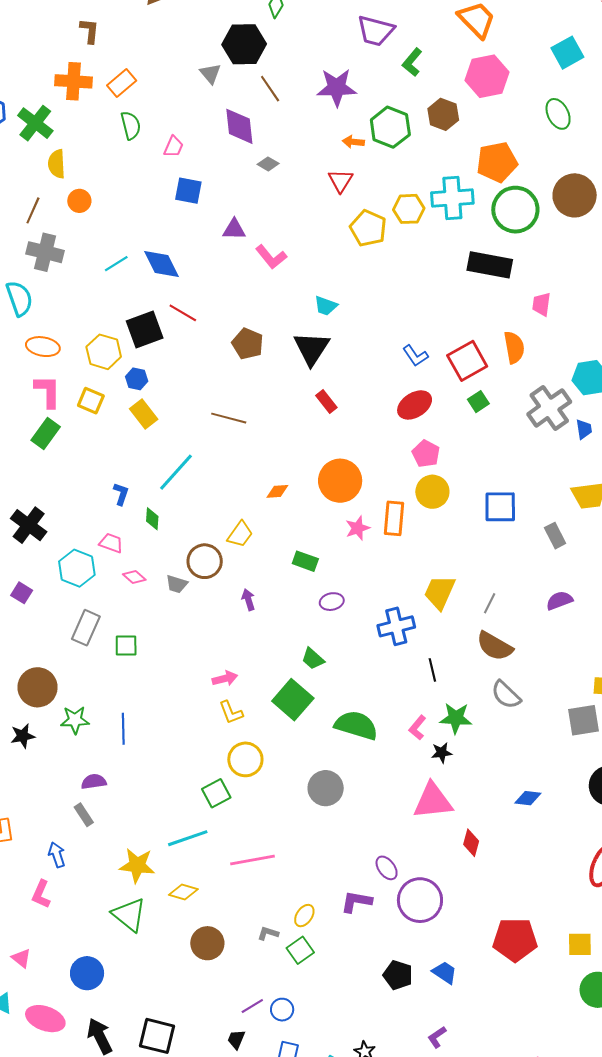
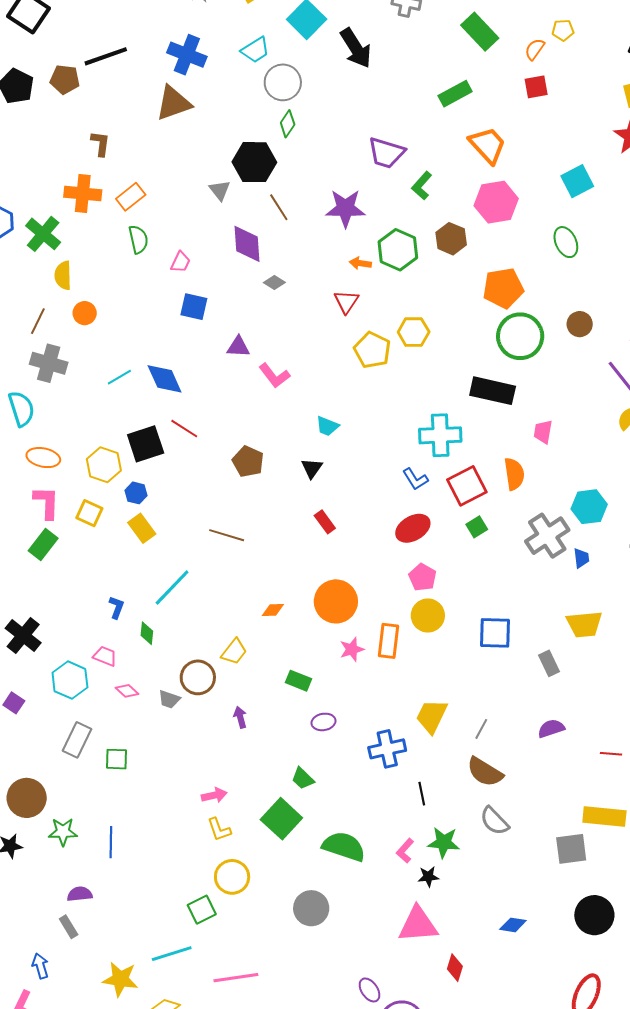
brown circle: (575, 195) -> (580, 324), size x0.6
cyan cross: (452, 198) -> (440, 435), moved
black triangle: (312, 348) -> (312, 468), size x0.6

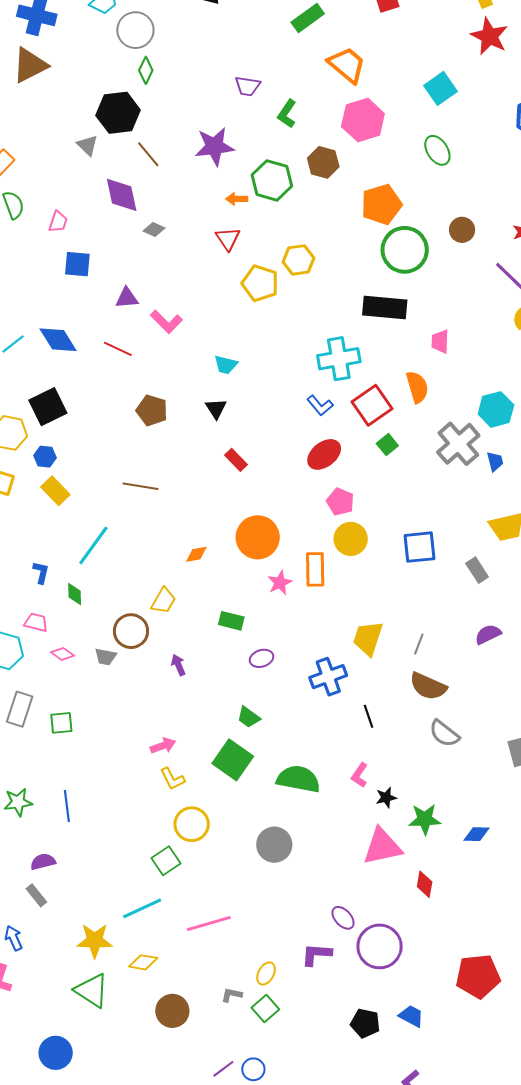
purple trapezoid: (386, 153) -> (248, 86), size x0.7
red line: (184, 429) -> (118, 349), moved
green star: (444, 843) -> (425, 819), moved

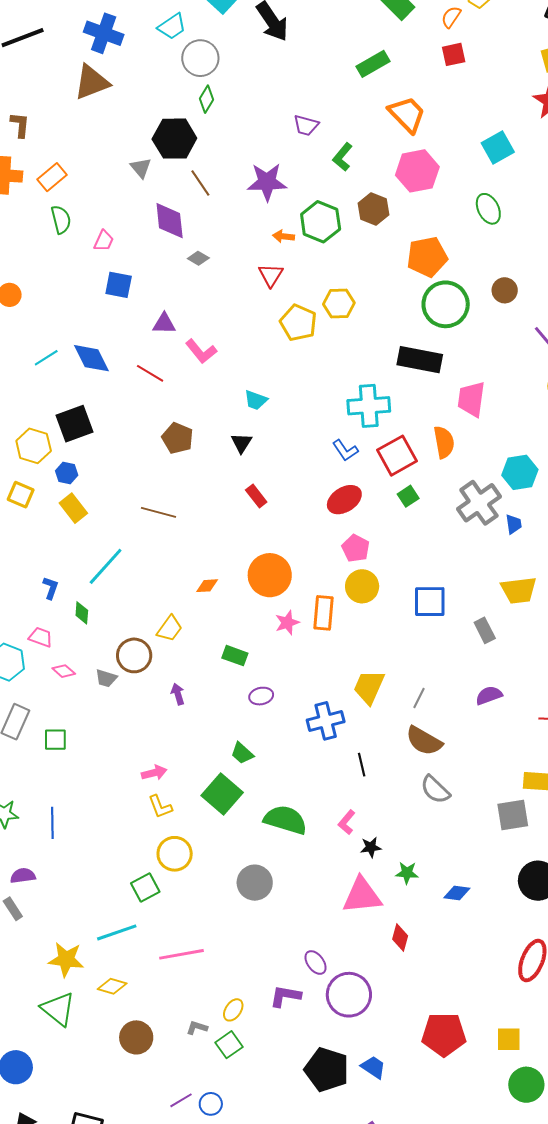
pink trapezoid: (440, 341) -> (471, 399), size x1.5
green star: (425, 819) -> (407, 873), size x0.7
black pentagon: (365, 1023) -> (327, 1070), size x1.5

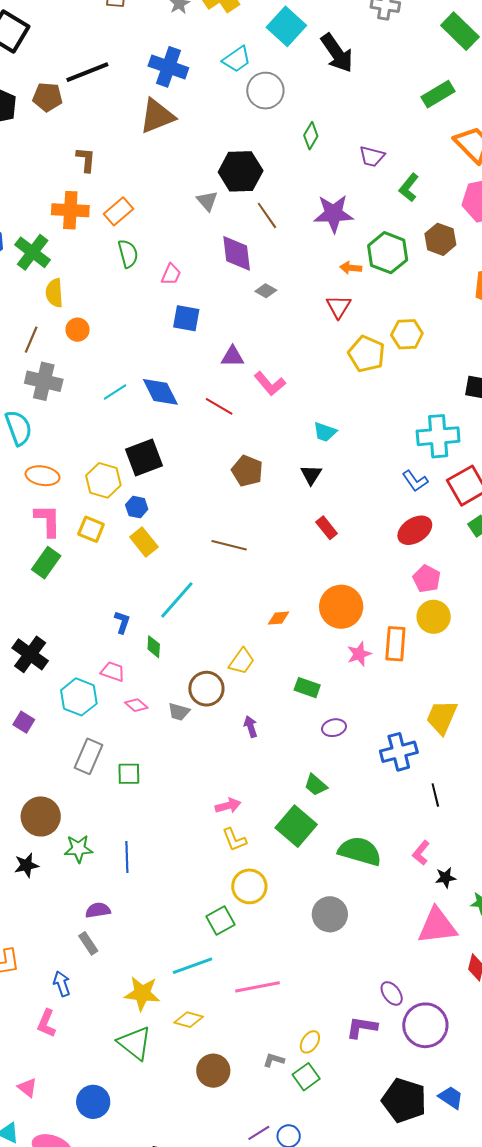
green diamond: (206, 99) -> (311, 136), moved

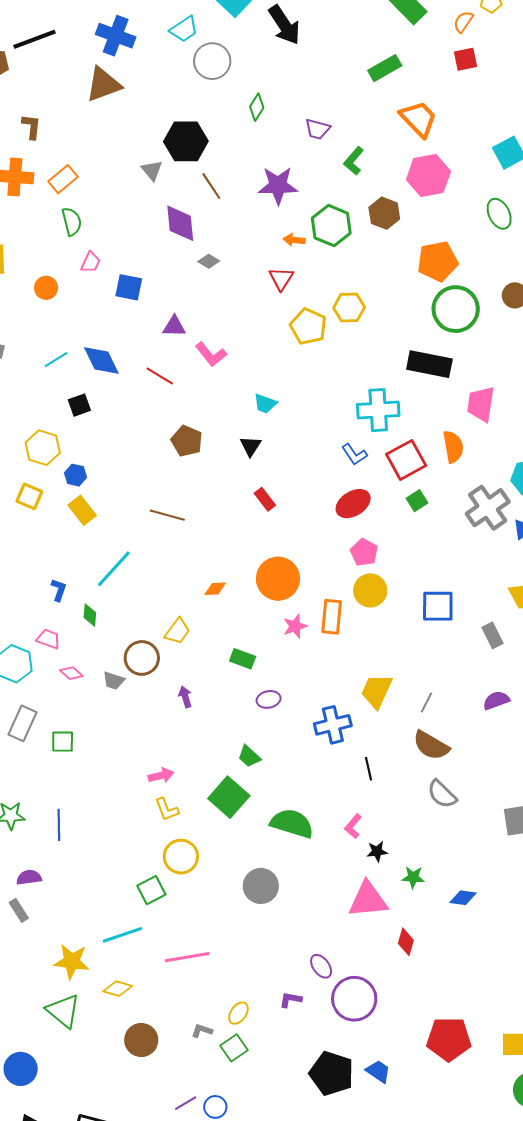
pink trapezoid: (171, 274) -> (91, 262), moved
orange circle: (78, 330) -> (46, 288), moved
black square: (144, 458) -> (79, 405), moved, size x0.6
purple L-shape: (362, 1027) -> (291, 1000), size x0.7

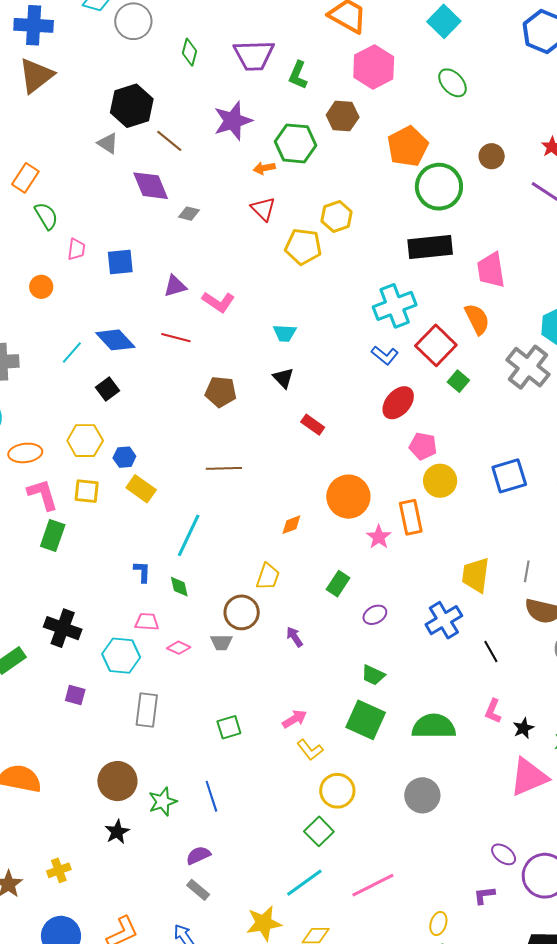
purple trapezoid: (317, 129) -> (254, 55), size x1.6
green rectangle: (243, 659) -> (338, 584), turned -60
green square: (63, 742) -> (229, 727), moved

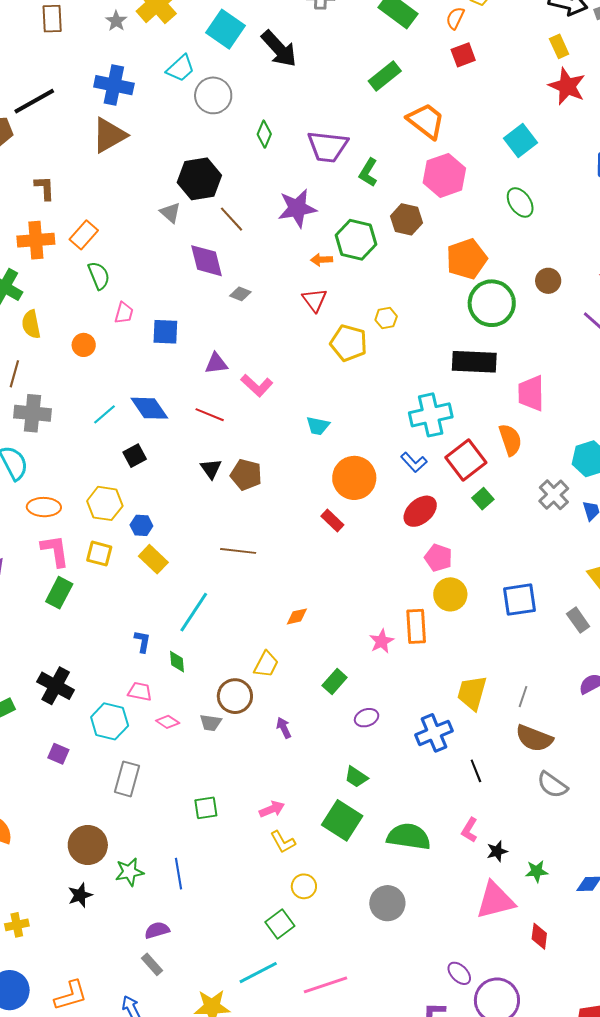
yellow hexagon: (337, 216) -> (386, 318), size x0.7
gray cross: (528, 367) -> (554, 495), size x0.7
black triangle: (283, 378) -> (211, 469), moved
orange circle: (348, 497) -> (354, 478), moved
yellow circle: (337, 791) -> (304, 886), size x0.7

